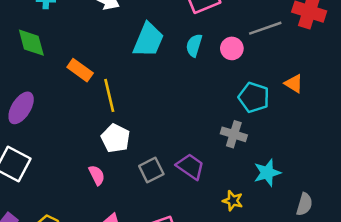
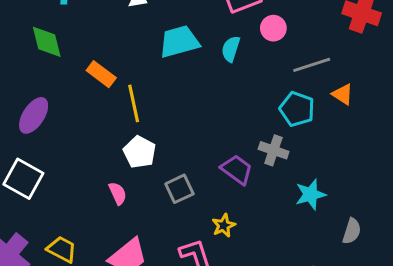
gray line: (265, 28) -> (312, 65), moved
cyan trapezoid: (148, 40) -> (179, 42), turned -129
pink circle: (232, 48) -> (273, 28), moved
purple trapezoid: (190, 167) -> (237, 170), moved
yellow star: (233, 201) -> (224, 225), moved, turned 30

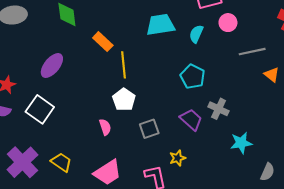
cyan pentagon: (297, 109) -> (193, 77), moved

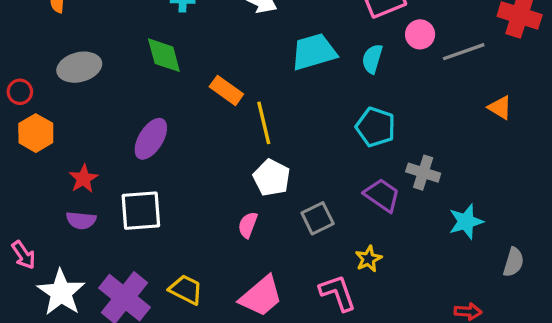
gray line: (252, 52) -> (464, 52), moved
white square: (40, 109) -> (141, 211), turned -32
pink semicircle: (105, 127) -> (248, 225), turned -133

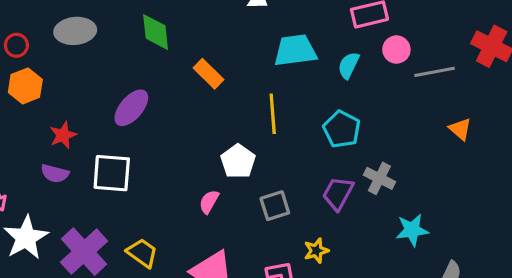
yellow line: (264, 123) -> (273, 114), moved
purple trapezoid: (382, 195) -> (338, 193), turned -105

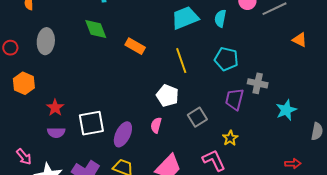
gray ellipse: (75, 31) -> (46, 41), turned -65
red circle: (16, 45) -> (10, 48), moved
purple ellipse: (131, 108) -> (123, 134), moved

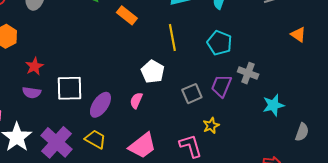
gray square: (197, 117) -> (192, 94), moved

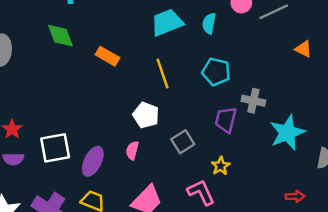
gray square: (192, 94) -> (183, 142), moved
cyan star: (273, 105) -> (287, 133), size x1.4

